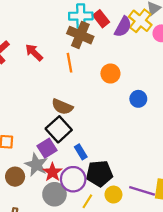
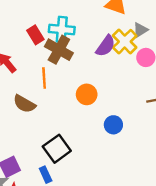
red rectangle: (101, 19) -> (35, 35), moved
brown semicircle: (62, 107) -> (24, 104), moved
black square: (59, 129) -> (57, 149), moved

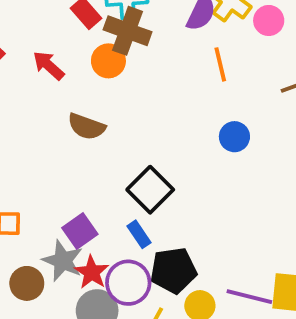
orange line: (44, 78) -> (220, 64), moved
orange circle: (87, 94) -> (108, 61), moved

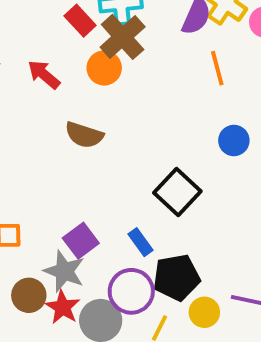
brown cross: (128, 31) -> (123, 37), turned 30
black square: (150, 190) -> (177, 192), moved
red star: (92, 272) -> (63, 307), moved

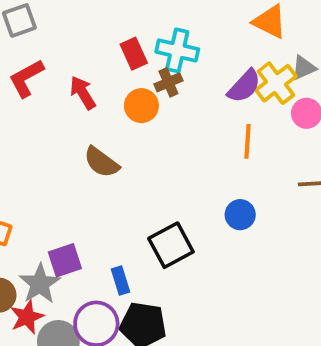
brown cross: (123, 37) -> (168, 82), size x0.6

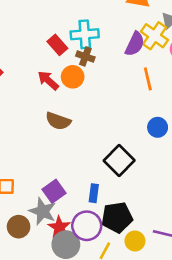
brown cross: (168, 82) -> (85, 57), turned -30
red arrow: (83, 93) -> (48, 80), moved
blue rectangle: (121, 280) -> (94, 193), turned 42
red star: (27, 317) -> (59, 227), moved

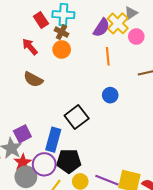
orange circle: (73, 77) -> (62, 49), moved
blue rectangle: (94, 193) -> (53, 140), size x1.6

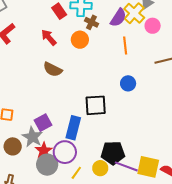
brown cross: (62, 32) -> (91, 22), moved
black square: (77, 117) -> (96, 105), turned 35
black pentagon: (69, 161) -> (113, 153), moved

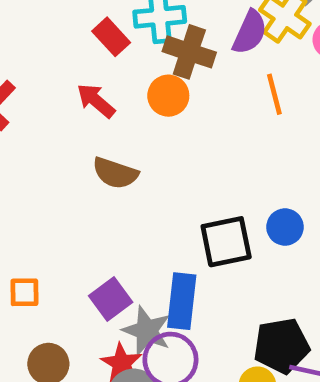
brown cross: (91, 22) -> (189, 52), size x1.5
blue circle: (128, 83) -> (285, 227), moved
gray star: (32, 137) -> (147, 331), moved

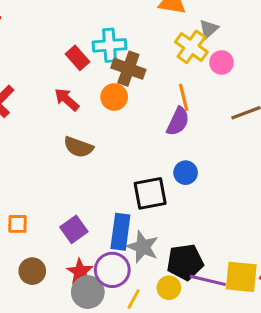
purple semicircle: (250, 32) -> (178, 121), moved
blue circle: (285, 227) -> (186, 173), moved
gray star: (147, 331) -> (143, 247), moved

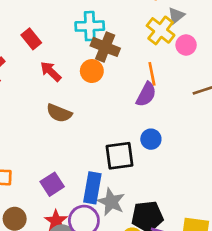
red rectangle: (77, 58) -> (31, 39), moved

